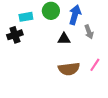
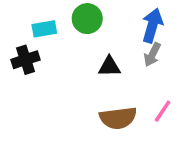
blue arrow: (75, 15) -> (152, 25), moved
gray arrow: (89, 32) -> (152, 55), turned 48

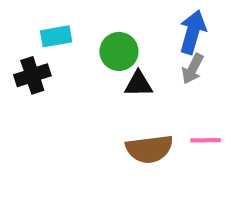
green circle: (87, 19) -> (119, 51), moved
pink line: (163, 111) -> (206, 140), turned 55

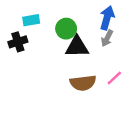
black triangle: (138, 84) -> (77, 47), size x1.5
pink line: (206, 140) -> (114, 78), turned -42

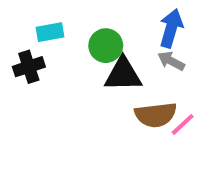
gray arrow: (107, 38) -> (171, 61), turned 91
brown semicircle: (83, 83) -> (156, 115), moved

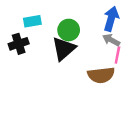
black triangle: (123, 74) -> (64, 49), moved, turned -40
pink line: (183, 124) -> (117, 55), moved, turned -36

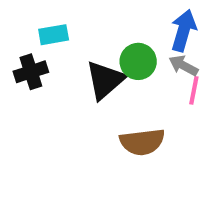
green circle: (69, 30) -> (138, 61), moved
brown semicircle: (101, 75) -> (142, 142), moved

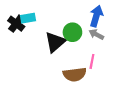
black cross: (31, 72) -> (16, 24), moved, turned -35
pink line: (194, 90) -> (92, 61), moved

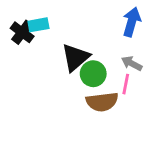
green circle: (72, 32) -> (93, 74), moved
gray arrow: (96, 34) -> (132, 63), moved

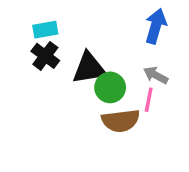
black cross: (22, 32) -> (45, 56), moved
black triangle: (75, 57) -> (89, 68), turned 32

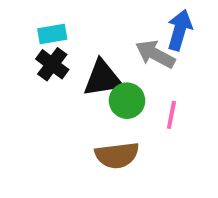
gray arrow: (156, 75) -> (155, 54), moved, size x1.4
brown semicircle: (121, 121) -> (117, 155), moved

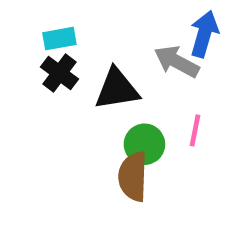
green circle: (127, 101) -> (144, 144), moved
brown semicircle: (117, 155) -> (133, 176), turned 99

